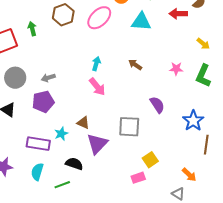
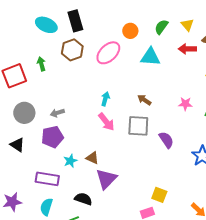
gray square: (129, 127) -> (138, 126), moved
cyan star: (61, 134) -> (70, 161), moved
yellow square: (150, 160) -> (159, 195), turned -35

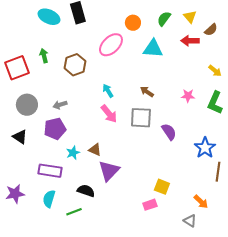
brown hexagon: (72, 50) -> (75, 65), moved
cyan arrow: (105, 99) -> (108, 91), turned -48

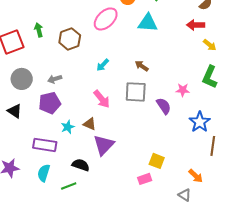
red arrow: (190, 41) -> (196, 25), moved
cyan arrow: (108, 91) -> (103, 65), turned -104
pink star: (188, 96) -> (183, 90), moved
pink arrow: (109, 114) -> (102, 99), moved

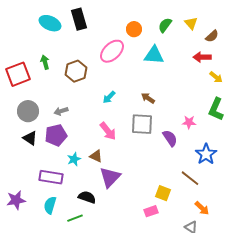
black triangle: (15, 111) -> (30, 138), moved
brown line: (213, 146) -> (190, 178), moved, turned -60

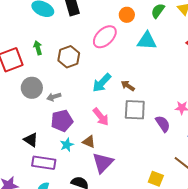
cyan arrow: (109, 97) -> (102, 83), size x1.5
brown arrow: (148, 98) -> (128, 86), moved
gray circle: (28, 111) -> (32, 88), moved
purple pentagon: (56, 135) -> (62, 121), moved
black triangle: (30, 138) -> (31, 140), moved

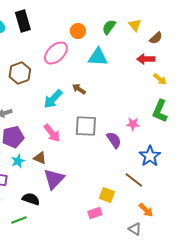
brown arrow: (128, 86) -> (79, 89), moved

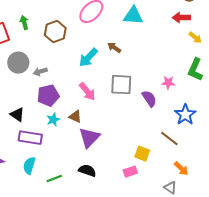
black semicircle: (31, 199) -> (87, 171), moved

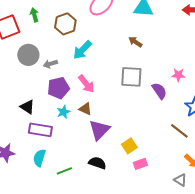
brown arrow: (114, 48) -> (135, 42), moved
cyan arrow: (88, 58) -> (82, 50), moved
pink arrow: (87, 92) -> (86, 84), moved
yellow square: (142, 154) -> (129, 146), moved, turned 35

